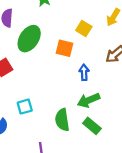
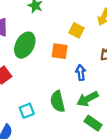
green semicircle: (62, 120) -> (58, 101), moved

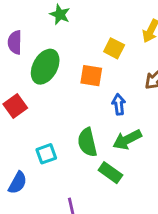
green rectangle: (93, 123) -> (110, 173), moved

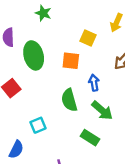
green ellipse: (45, 67) -> (34, 55), turned -40
green arrow: (127, 140) -> (102, 111), turned -110
green semicircle: (87, 142) -> (69, 100), moved

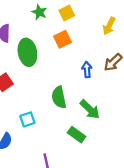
yellow square: (88, 38) -> (67, 13), moved, turned 35
orange square: (71, 61) -> (63, 39), moved, turned -36
blue arrow: (94, 83) -> (87, 70), moved

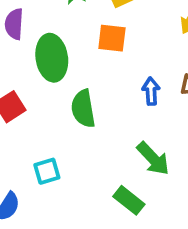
orange square: (63, 39) -> (112, 38), turned 30
green semicircle: (59, 97) -> (83, 109), moved

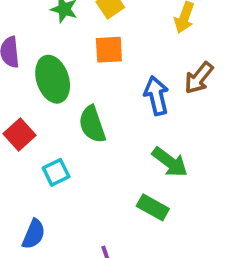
blue arrow: (151, 91) -> (156, 96), size x1.4
cyan square: (47, 171) -> (56, 172), moved

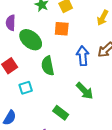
green ellipse: (53, 79) -> (31, 40), turned -40
green rectangle: (153, 207) -> (61, 113), moved

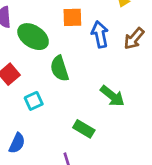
blue arrow: (83, 56) -> (100, 34), moved

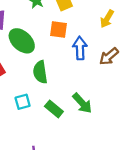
cyan square: (34, 101) -> (23, 102), moved
green rectangle: (84, 129) -> (54, 109), moved

